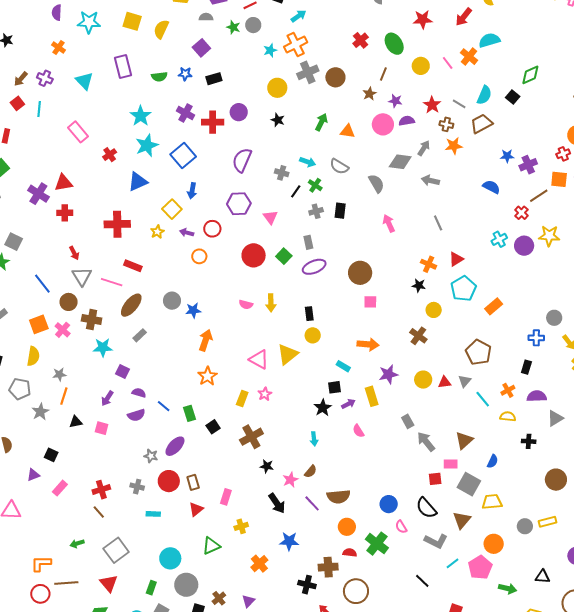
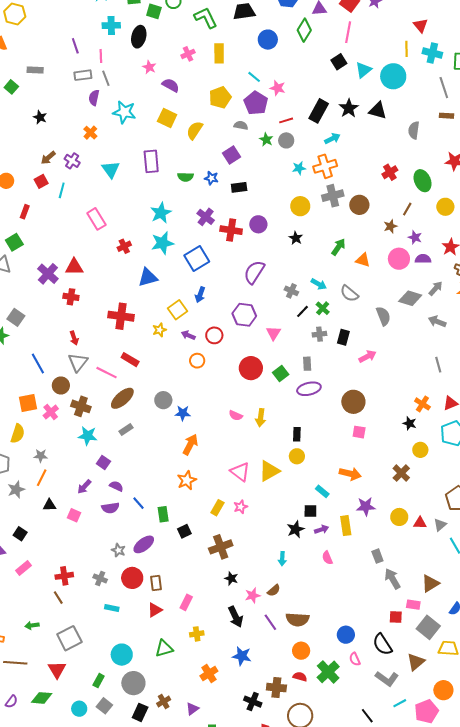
pink arrow: (389, 223) -> (368, 356), moved, turned 78

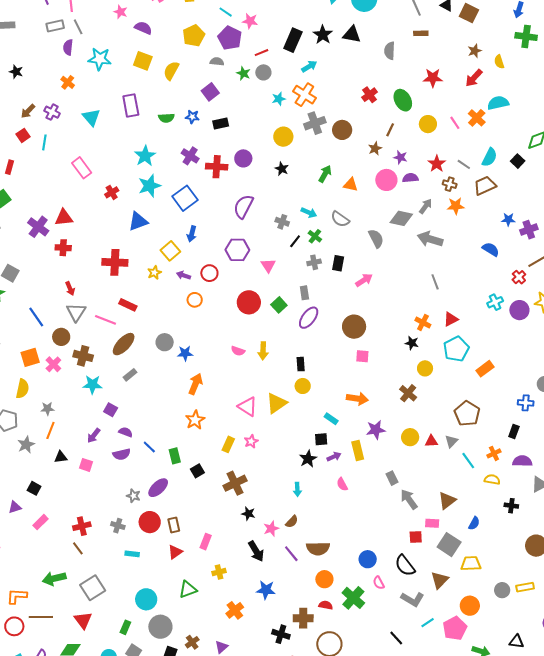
orange cross: (325, 166) -> (304, 95), turned -35
gray arrow: (437, 322) -> (430, 239), size x1.4
purple ellipse: (309, 389) -> (309, 318), turned -35
green arrow: (32, 625) -> (54, 578), size x1.6

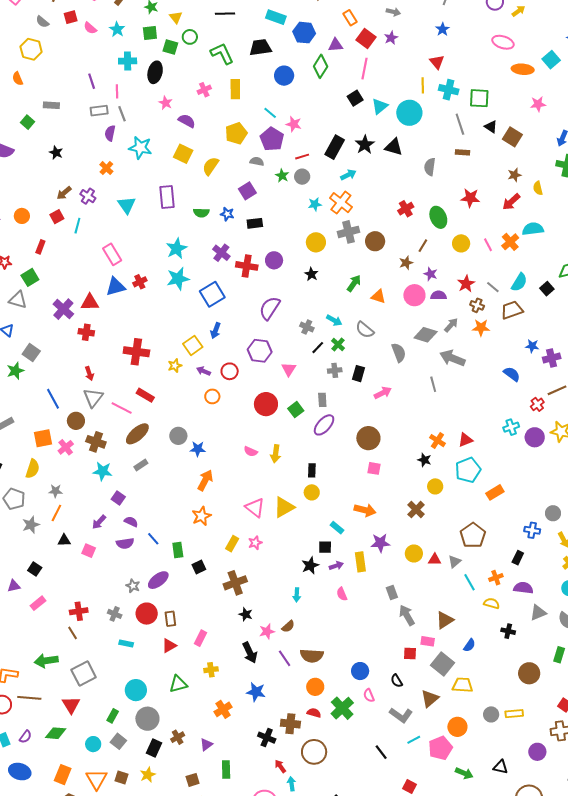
blue triangle: (138, 221) -> (116, 287), moved
gray line: (435, 282) -> (433, 384), moved
black semicircle: (405, 566) -> (397, 681), size x0.6

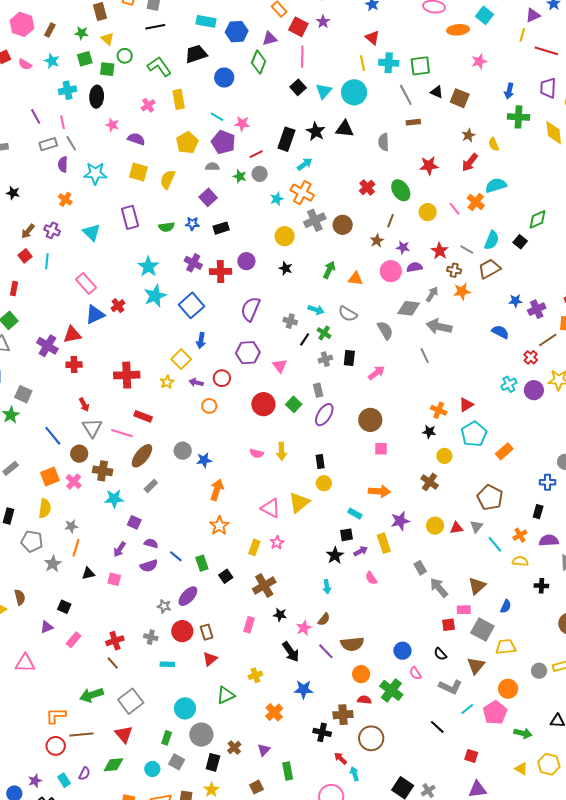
pink rectangle: (200, 638) -> (249, 625), moved

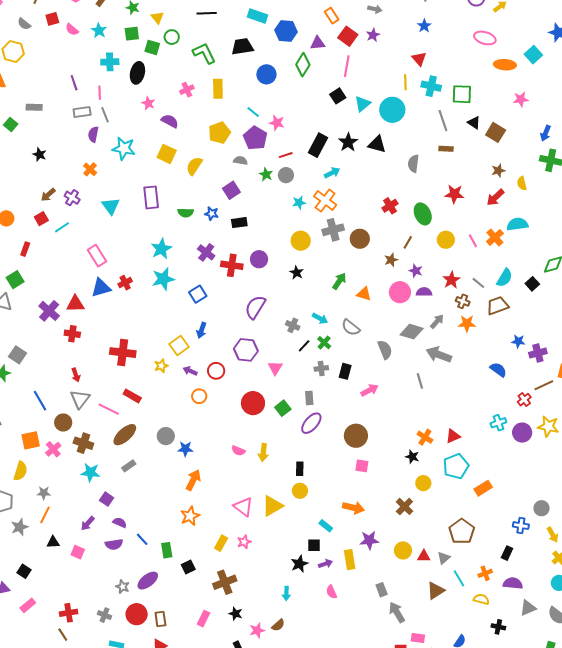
cyan line: (47, 261) -> (62, 227), turned 42
blue square: (192, 305) -> (198, 294), size x0.7
brown triangle: (477, 586) -> (436, 591), moved

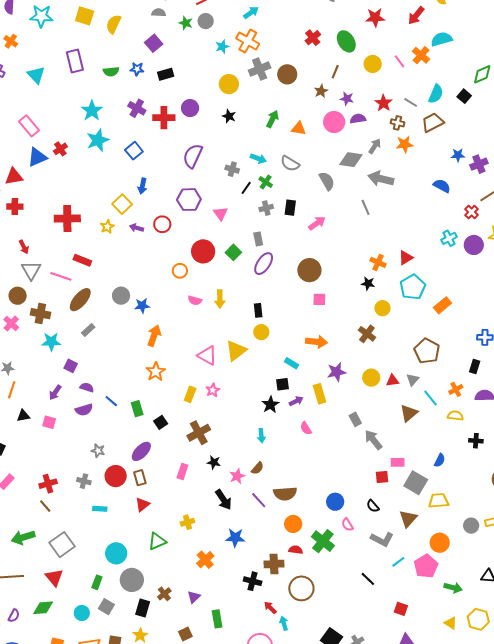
orange circle: (199, 396) -> (180, 271), moved
purple ellipse: (148, 581) -> (141, 451), moved

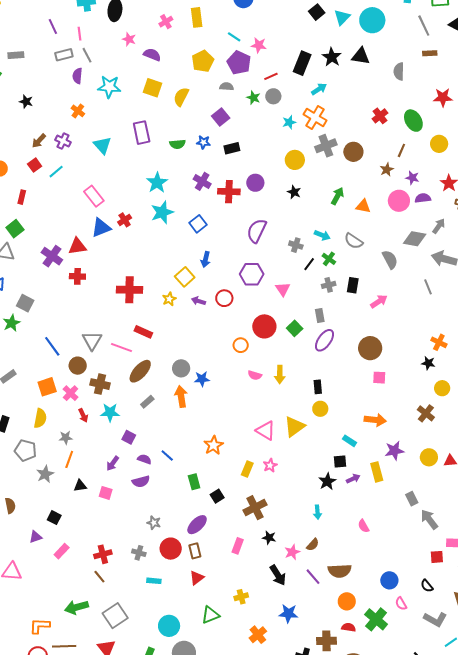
red arrow: (24, 247) -> (83, 415), moved
orange arrow: (154, 336) -> (181, 396), moved, turned -30
blue line: (111, 401) -> (167, 456), moved
pink semicircle: (306, 428) -> (364, 526), moved

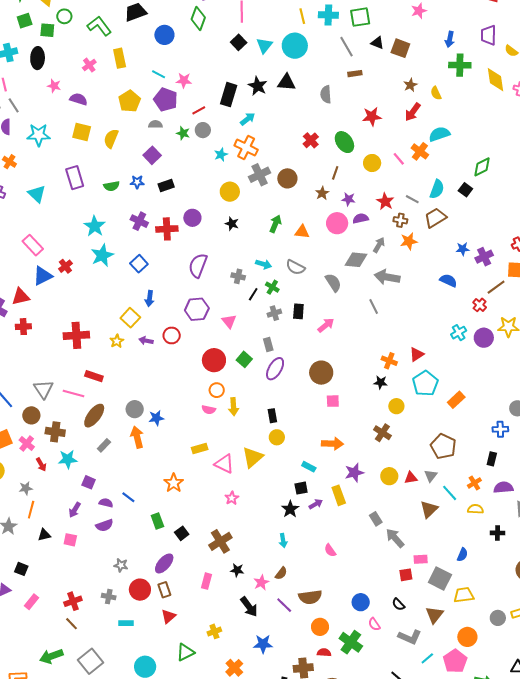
orange circle: (241, 345) -> (217, 390), moved
yellow rectangle: (247, 469) -> (200, 448), moved, turned 56

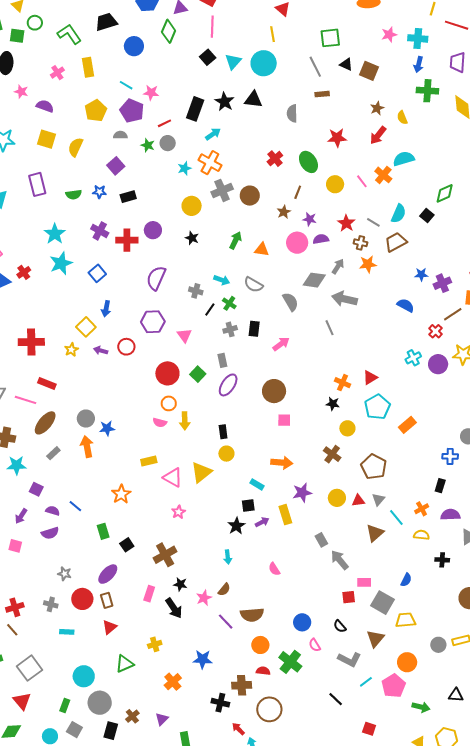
cyan cross: (328, 15) -> (418, 38), moved
brown pentagon: (443, 446) -> (374, 467), moved
black arrow: (249, 607) -> (174, 608), moved

